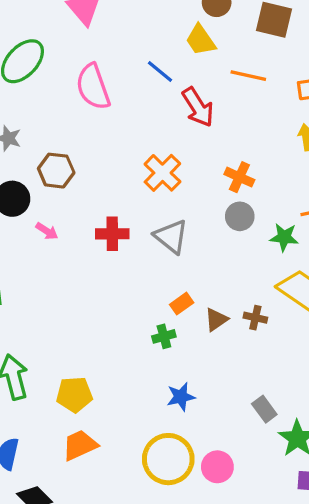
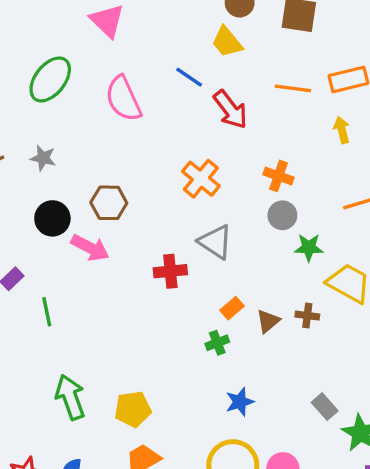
orange line: (248, 76) -> (293, 88), moved
brown hexagon: (56, 171) -> (109, 203), moved
pink arrow: (47, 231) -> (90, 248), size x1.6
red cross: (112, 234) -> (170, 271), moved
green star: (284, 237) -> (309, 247), moved

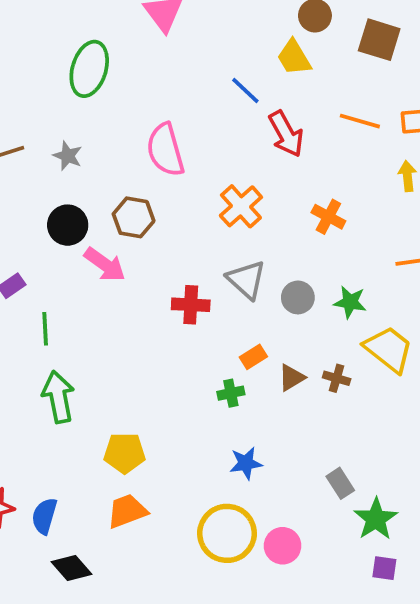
green ellipse: (50, 79) -> (89, 69), turned -30
pink semicircle: (123, 99) -> (165, 150), moved
gray circle: (282, 215) -> (298, 297), moved
green arrow: (70, 397) -> (58, 397), moved

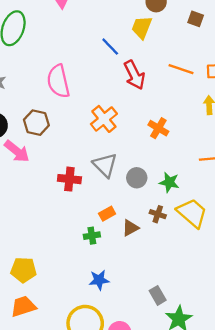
brown square: (379, 40) -> (196, 19), size x0.6
yellow trapezoid: (294, 58) -> (142, 27), turned 50
brown cross: (337, 378) -> (158, 214), moved

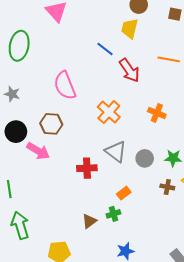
brown triangle: (130, 228) -> (89, 221), moved

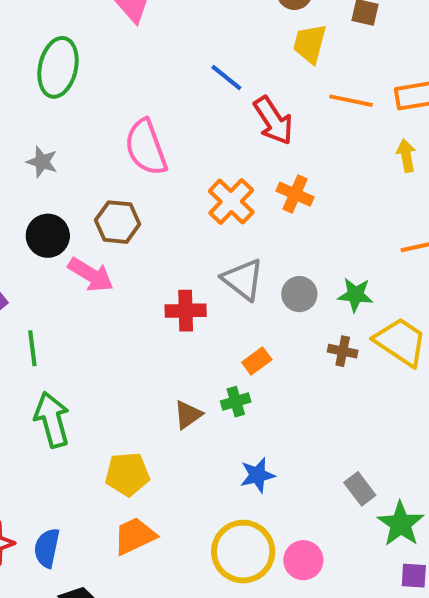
yellow trapezoid: (130, 28) -> (310, 44), moved
orange cross: (157, 113) -> (295, 194), moved

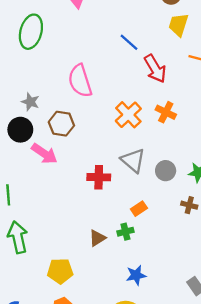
gray star: (42, 162) -> (30, 102), moved

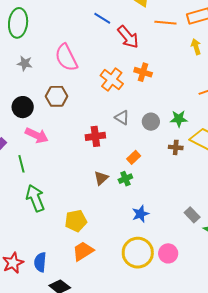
gray star: (30, 102) -> (25, 63), moved
pink arrow: (44, 154) -> (37, 135), moved
gray triangle: (133, 160) -> (122, 118), size x0.7
brown triangle: (97, 238) -> (101, 178), moved

